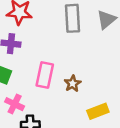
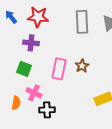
brown star: (73, 84) -> (82, 66), moved

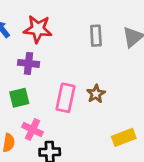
gray rectangle: (82, 22) -> (96, 36), size x0.7
green square: (24, 69) -> (19, 98), turned -35

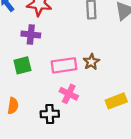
pink rectangle: (66, 98) -> (64, 65), turned 70
pink cross: (32, 130) -> (69, 94), moved

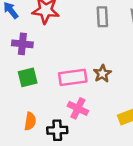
purple cross: (31, 35) -> (22, 44), moved
orange semicircle: (13, 106) -> (30, 121), moved

